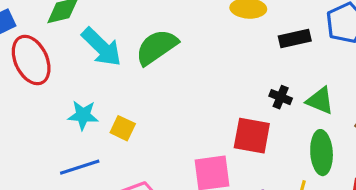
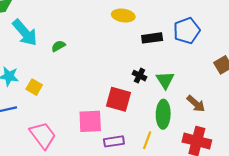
green semicircle: (157, 47) -> (58, 46), moved, size x0.5
green triangle: (320, 101) -> (165, 80), turned 30

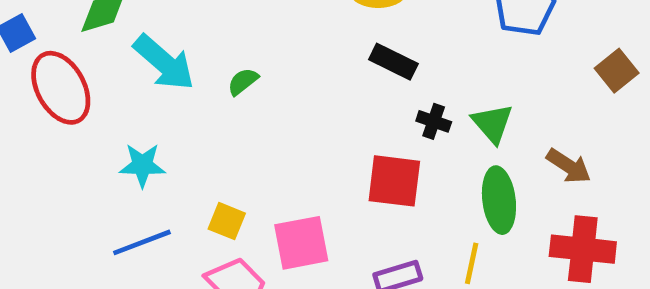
black rectangle: (152, 38) -> (393, 62), moved, turned 42
yellow square: (34, 87) -> (227, 221), moved
pink square: (90, 121) -> (301, 243), moved

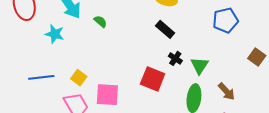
brown square: (617, 71) -> (257, 57), turned -30
green semicircle: (243, 82) -> (100, 21), turned 64
cyan star: (142, 165) -> (55, 34), moved

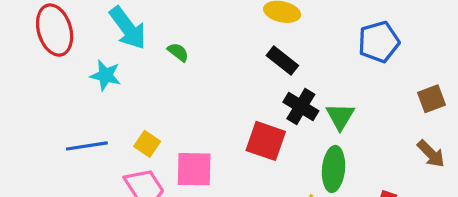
brown square: (257, 57) -> (431, 99), turned 36
black cross: (175, 58) -> (301, 107), size x1.5
brown arrow: (227, 91) -> (431, 154), moved

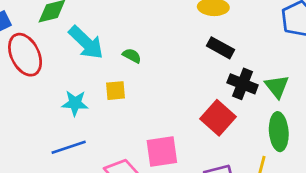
cyan star: (106, 75) -> (75, 103), moved
red square: (266, 141) -> (218, 118), turned 32
yellow square: (147, 144) -> (116, 91), moved, turned -30

